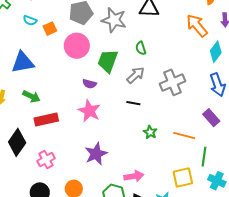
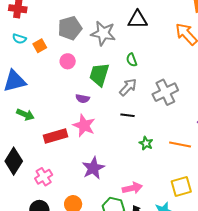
pink circle: (77, 46) -> (68, 61), size x0.6
red rectangle: (46, 120) -> (55, 136), moved

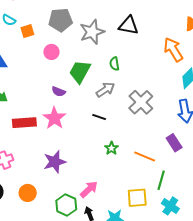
gray star: (103, 33) -> (92, 32), turned 30
gray cross: (165, 92) -> (141, 102), turned -30
pink arrow: (132, 188) -> (89, 189), turned -42

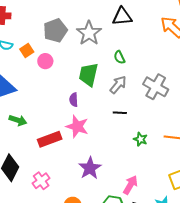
pink circle: (51, 52) -> (45, 61), moved
purple semicircle: (59, 92) -> (74, 100), turned 80

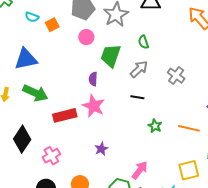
pink circle: (45, 61) -> (86, 37), moved
gray cross: (156, 87) -> (176, 76), size x0.7
green arrow: (18, 120) -> (35, 93), size x1.4
purple star: (90, 168) -> (101, 149), size x0.6

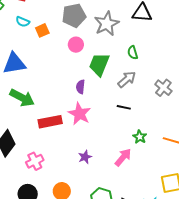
pink arrow: (140, 170) -> (123, 157), moved

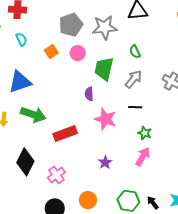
cyan semicircle: (23, 22) -> (21, 39), turned -128
gray star: (107, 24) -> (105, 27), turned 30
orange square: (42, 30) -> (51, 52), moved
pink star: (79, 114) -> (106, 119), moved
green star: (140, 137) -> (145, 133), moved

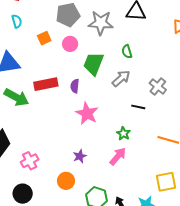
black line: (135, 107) -> (138, 107), moved
red rectangle: (65, 133) -> (46, 84), moved
orange circle: (88, 200) -> (66, 181), moved

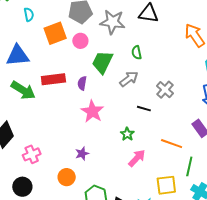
orange square: (44, 38) -> (55, 33), size x1.6
pink arrow: (118, 156) -> (137, 158), moved

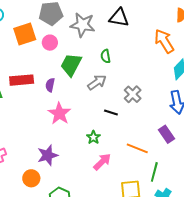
purple star: (82, 154) -> (48, 155), size x1.5

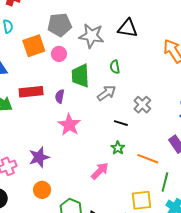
green trapezoid: (71, 65) -> (80, 76), turned -30
green star: (93, 137) -> (118, 148), moved
purple star: (48, 155) -> (39, 157), moved
pink arrow: (102, 162) -> (100, 171), moved

